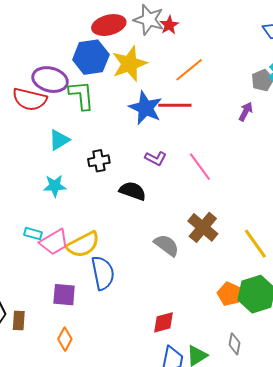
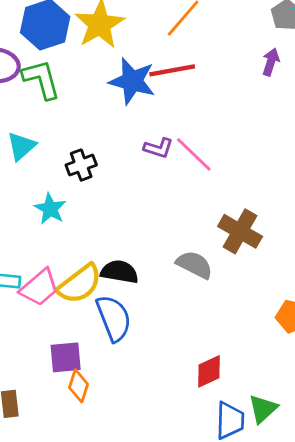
pink line: (200, 167) -> (194, 154), moved
cyan star: (55, 186) -> (50, 209), moved, turned -30
black semicircle: (133, 191) -> (119, 272), moved
orange diamond: (65, 339) -> (79, 386), moved

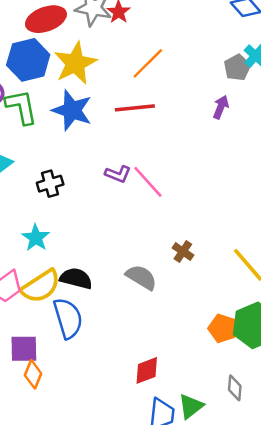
blue star: (132, 81) -> (72, 110), moved
cyan star: (50, 209) -> (36, 238), moved
brown cross: (240, 231) -> (183, 251), size x0.6

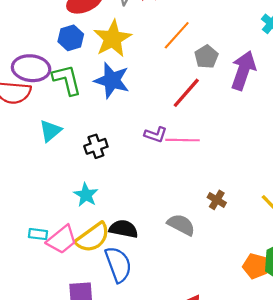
blue hexagon: (28, 60) -> (71, 38), size x0.7
gray pentagon: (237, 68) -> (206, 57), moved
purple arrow: (221, 107) -> (243, 70), size x1.8
red line: (135, 108) -> (186, 93), moved, turned -40
pink line: (148, 182) -> (183, 140), turned -44

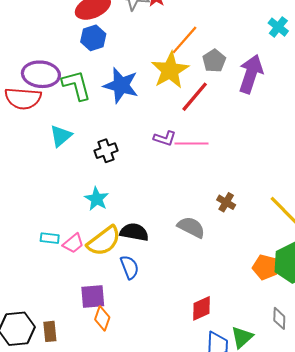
blue hexagon: (71, 38) -> (93, 38), moved
yellow star: (113, 39) -> (170, 70), moved
pink trapezoid: (62, 240) -> (73, 243), size x0.7
blue semicircle: (118, 264) -> (130, 267), size x0.7

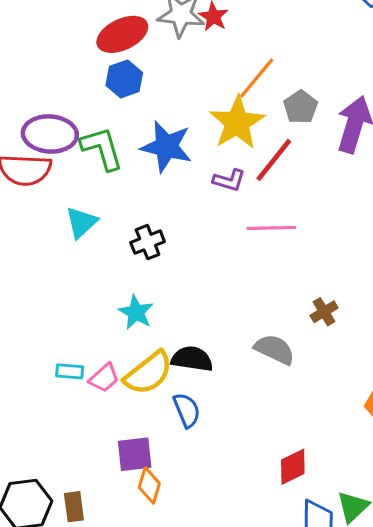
purple L-shape: (165, 138) -> (229, 180), moved
brown cross: (226, 202) -> (324, 312), turned 30

